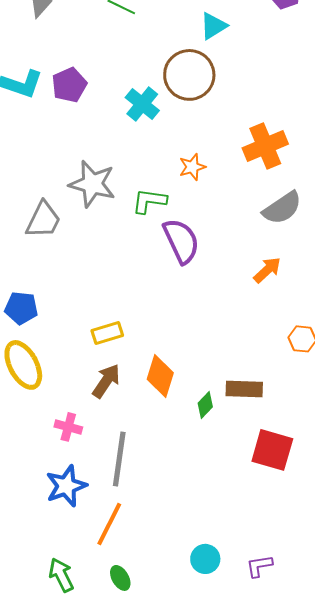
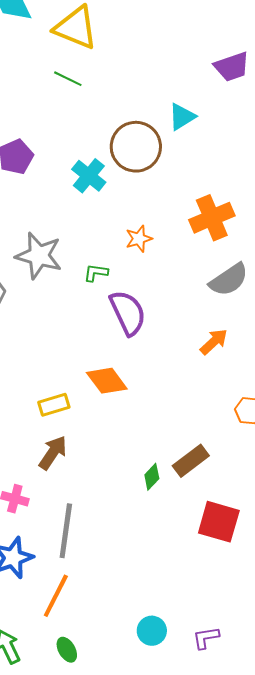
cyan triangle: (213, 26) -> (182, 117), moved
green L-shape: (149, 201) -> (96, 273), size x0.7
orange diamond: (160, 376) -> (107, 381), moved, turned -54
brown rectangle: (244, 389) -> (191, 461), turned -39

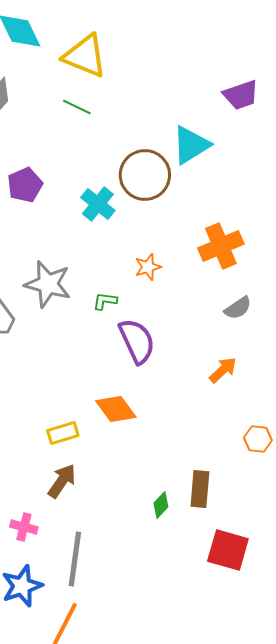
cyan triangle: (182, 117) -> (191, 145), size x1.4
gray semicircle: (229, 280) -> (238, 308), size x0.7
brown rectangle: (191, 461) -> (200, 489), turned -48

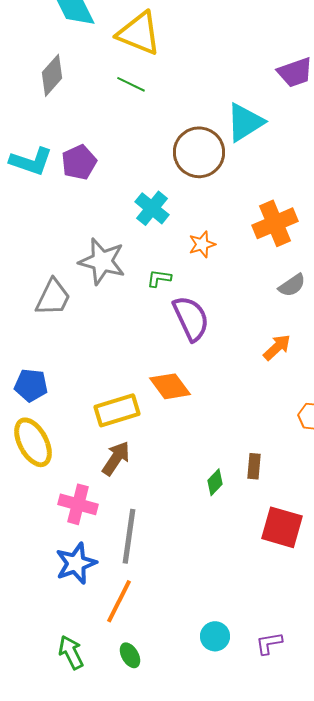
cyan cross: (98, 204) -> (152, 208), moved
yellow rectangle: (63, 433) -> (117, 410), size x1.4
brown rectangle: (200, 489) -> (254, 466), size x0.7
pink cross: (24, 527) -> (78, 504), size x1.4

